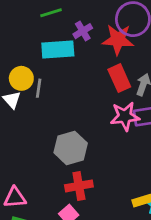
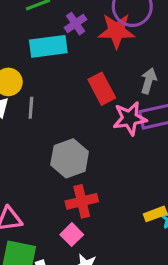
red rectangle: (119, 78) -> (102, 89), moved
gray line: (39, 88) -> (31, 108), moved

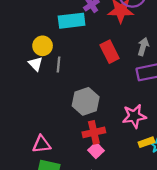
pink star: (130, 118) -> (134, 116), moved
pink square: (72, 235) -> (96, 150), moved

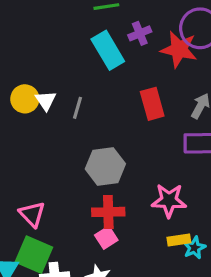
cyan rectangle: (72, 21) -> (108, 50), turned 55
yellow circle: (43, 46) -> (25, 99), moved
pink triangle: (42, 144) -> (32, 214), turned 42

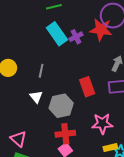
purple cross: (140, 33) -> (76, 37), moved
white triangle: (46, 100) -> (36, 97), moved
red rectangle: (152, 104) -> (87, 87), moved

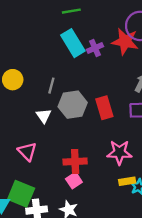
gray hexagon: (61, 106) -> (73, 105), moved
pink triangle: (18, 139) -> (27, 152), moved

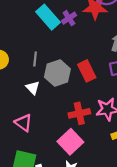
red cross: (75, 162) -> (79, 113), moved
pink square: (74, 180) -> (70, 142), size x1.6

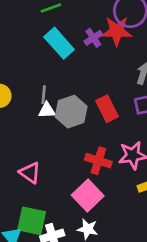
purple cross: (69, 18) -> (93, 38), moved
white triangle: (33, 88) -> (47, 110), moved, turned -48
red cross: (79, 113) -> (98, 161), turned 30

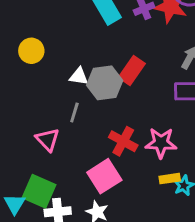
gray line: (44, 95) -> (74, 113), moved
red rectangle: (107, 109) -> (132, 71), moved, turned 50

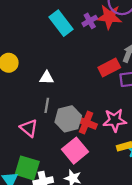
red rectangle: (132, 71) -> (109, 68), moved, turned 35
gray hexagon: (105, 83) -> (68, 119), moved

